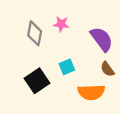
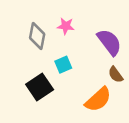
cyan square: (67, 67) -> (63, 65), moved
orange semicircle: (91, 92) -> (98, 99), turned -40

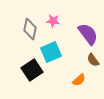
cyan square: (63, 65) -> (51, 52), size x1.5
orange semicircle: (98, 99) -> (79, 80), size x0.6

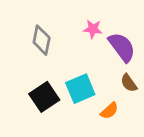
pink star: (53, 21) -> (93, 29), moved
cyan square: (51, 52) -> (80, 89), moved

